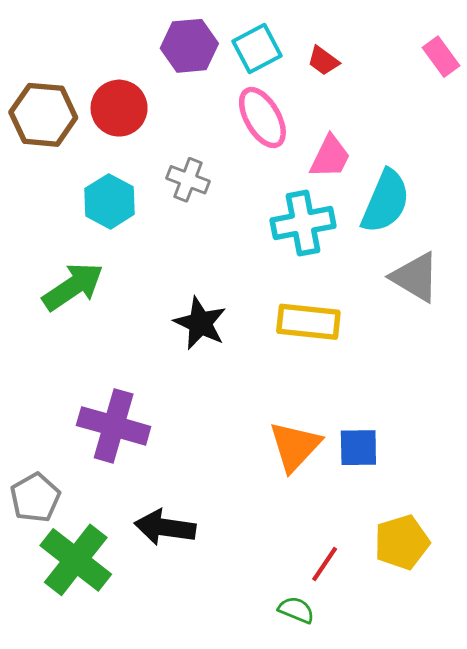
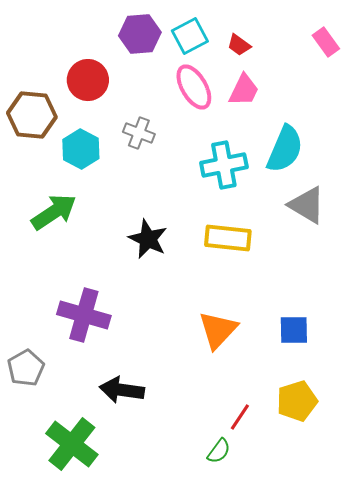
brown hexagon: (43, 115) -> (32, 115), moved
pink trapezoid: (330, 157) -> (244, 90), moved
blue square: (358, 448) -> (294, 330), moved
green cross: (76, 560) -> (72, 444), moved
green semicircle: (296, 610) -> (219, 451), turned 104

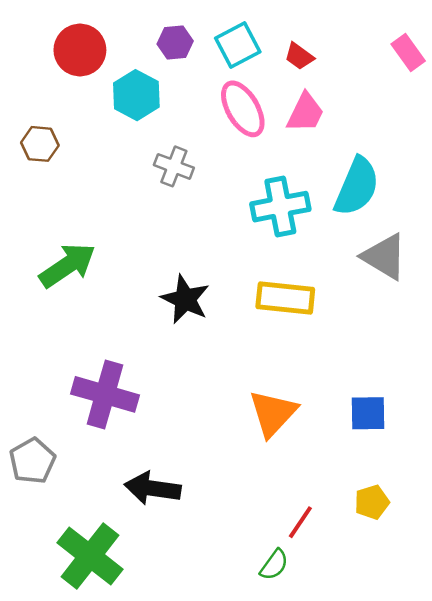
purple hexagon: (140, 34) -> (175, 42), size x0.7
red circle: (88, 80) -> (80, 50), moved
brown hexagon: (32, 115) -> (40, 144), size x0.6
cyan hexagon: (81, 149) -> (136, 95), moved
yellow pentagon: (297, 401) -> (372, 502), size x0.7

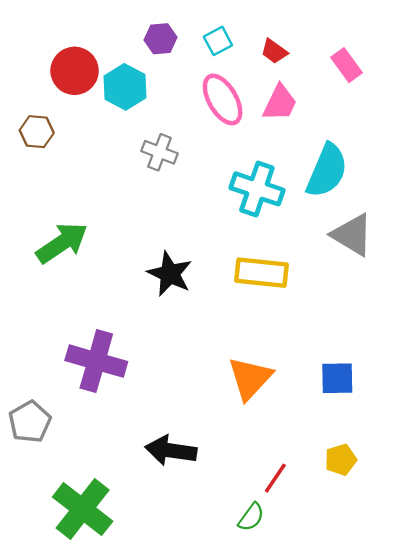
cyan square: (238, 45) -> (218, 41), size x0.7
red circle: (80, 50) -> (75, 71), moved
pink rectangle: (408, 53) -> (346, 65), moved
cyan cross: (280, 207) -> (257, 189), turned 30
black arrow: (153, 488) -> (171, 451), moved

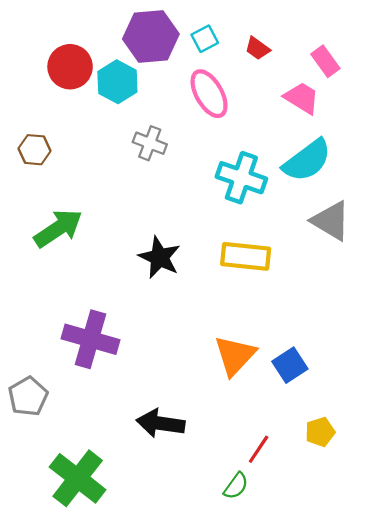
purple hexagon: (161, 39) -> (151, 37), size x1.8
pink trapezoid: (280, 103) -> (302, 98), moved, turned -84
brown hexagon: (37, 132) -> (34, 150), moved
cyan semicircle: (327, 171) -> (307, 160), turned 30
blue square: (337, 378) -> (290, 365), moved, turned -32

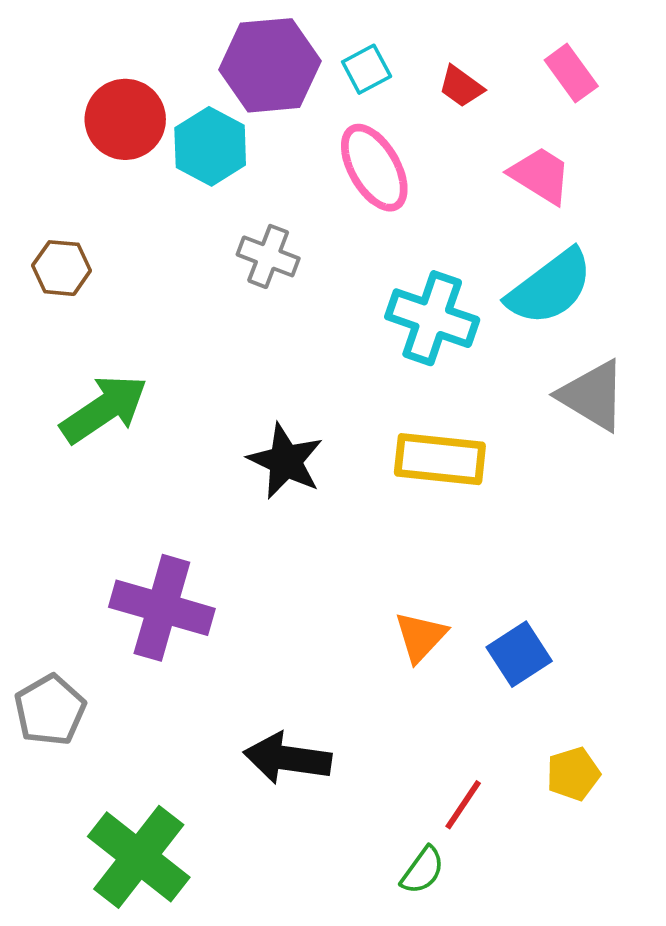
pink rectangle: (325, 61) -> (571, 73), moved
orange triangle: (235, 355) -> (421, 637), size x0.7

